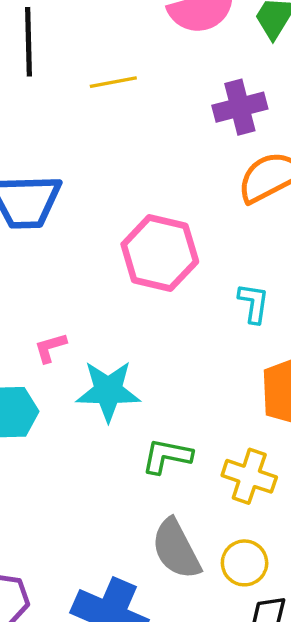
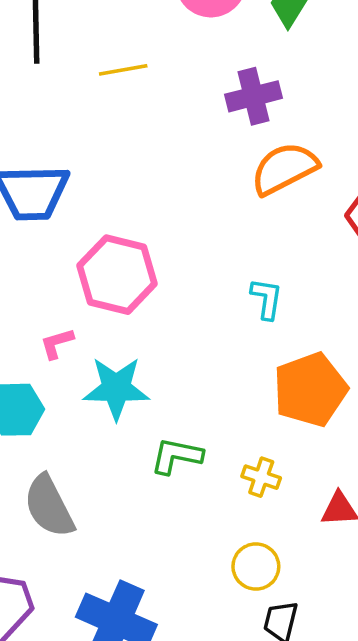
pink hexagon: (160, 253) -> (117, 275), moved
yellow cross: (249, 476) -> (261, 477), size x0.7
gray semicircle: (176, 549) -> (49, 506), moved

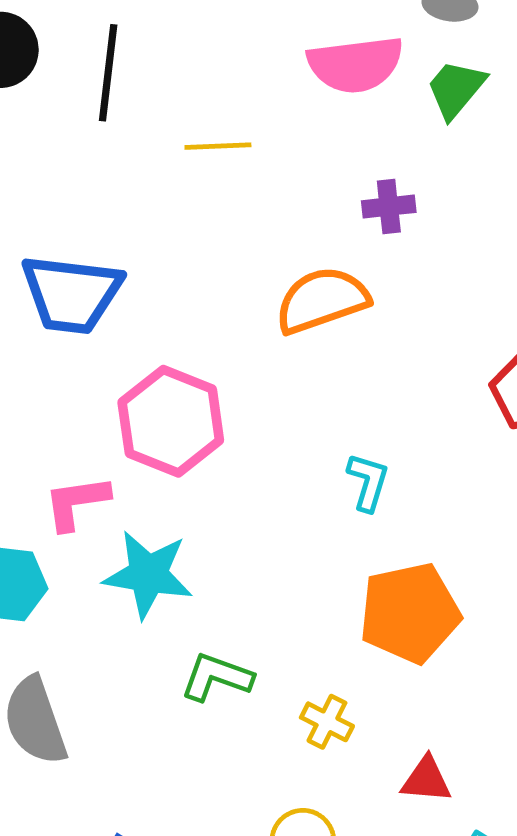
purple cross: (254, 96) -> (389, 207), size x0.7
orange semicircle: (284, 169) -> (322, 300), moved
pink L-shape: (57, 343) -> (76, 503), size x1.4

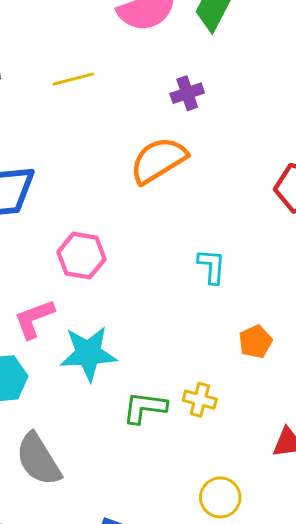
pink hexagon: (171, 421) -> (82, 256), size x0.7
orange pentagon: (410, 613) -> (255, 342), size x0.5
yellow cross: (327, 722) -> (200, 400), moved

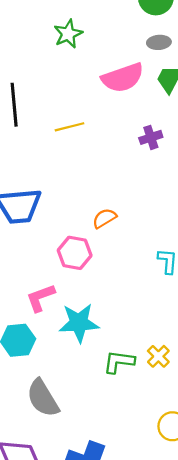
orange semicircle: (158, 160) -> (104, 218), moved, size x0.6
yellow cross: (200, 400) -> (158, 356), turned 30

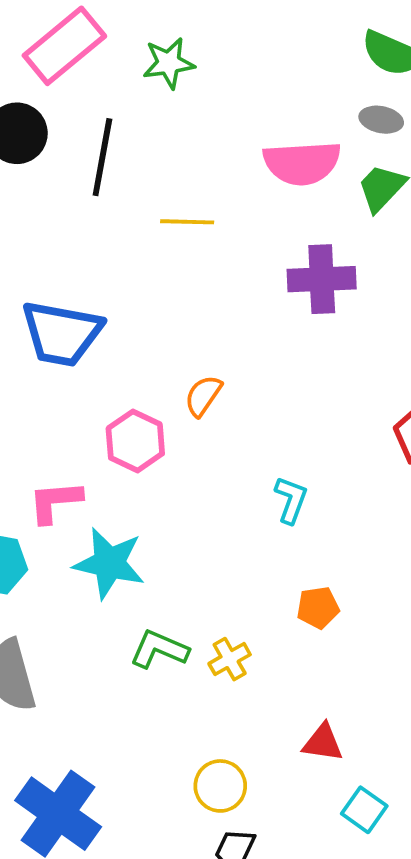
green star: (68, 34) -> (169, 63), moved
purple cross: (151, 137) -> (322, 279), size x1.6
orange semicircle: (104, 218) -> (203, 396), turned -40

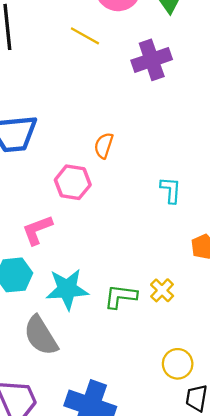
yellow line: (187, 222) -> (85, 36), moved, turned 44
cyan star: (109, 563) -> (67, 289), moved

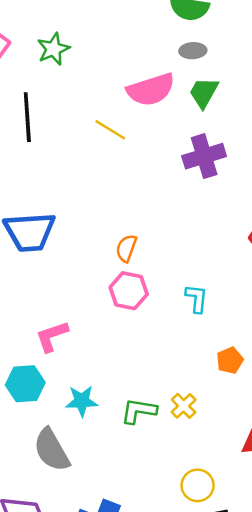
purple cross: (152, 60) -> (204, 156), moved
pink hexagon: (73, 182) -> (129, 291), moved
cyan star: (67, 289) -> (82, 401), size x0.7

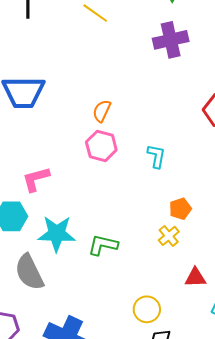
cyan star: (82, 401) -> (57, 234), size x1.4
yellow cross: (184, 406) -> (169, 236), moved

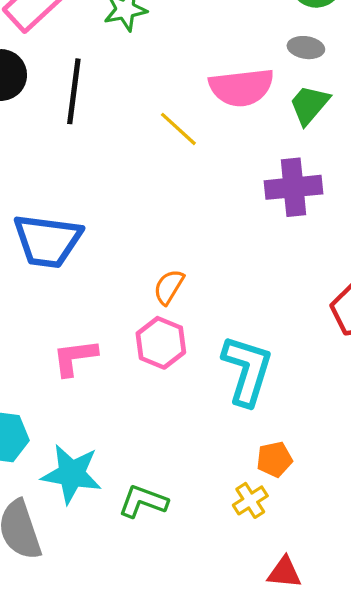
cyan L-shape: (156, 156) -> (247, 370), size x1.8
pink L-shape: (36, 179) -> (75, 357), moved

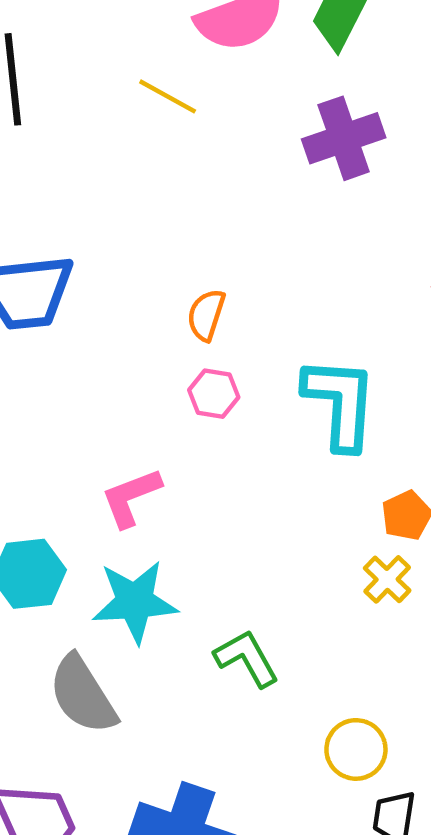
pink hexagon: (161, 343) -> (214, 394), size x0.7
pink L-shape: (75, 357) -> (131, 497), moved
green L-shape: (143, 501) -> (247, 658), moved, turned 54

